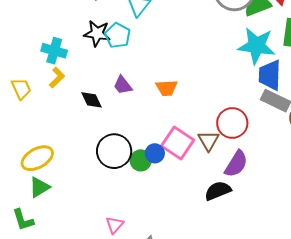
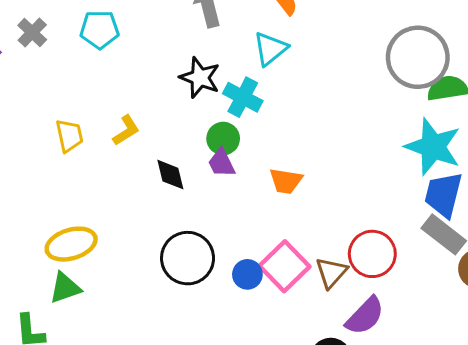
cyan pentagon: (118, 35) -> (99, 29), moved, turned 30
cyan cross: (54, 51) -> (243, 97), moved
green circle: (141, 160) -> (223, 139), moved

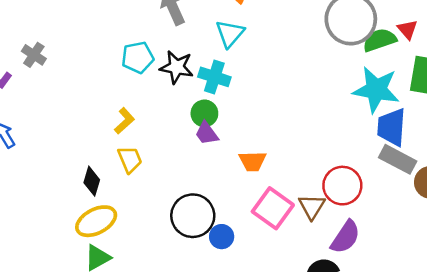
cyan pentagon: (99, 29) -> (138, 57), moved
yellow trapezoid: (69, 136) -> (130, 159), moved
black diamond: (170, 175) -> (92, 181), moved, turned 40
orange trapezoid: (286, 181) -> (253, 161), moved
blue circle: (247, 274) -> (222, 237), moved

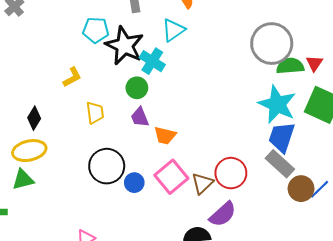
black star: (177, 67) -> (124, 46), size x1.4
purple trapezoid: (207, 133) -> (140, 117), moved
yellow trapezoid: (130, 159) -> (95, 113), moved
blue circle: (222, 237) -> (134, 183), moved

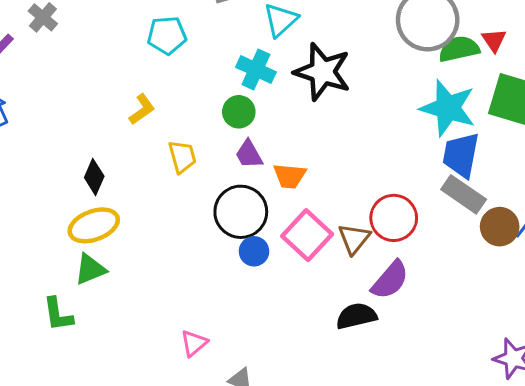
black star: (124, 46) -> (323, 72), moved
black circle: (107, 166) -> (241, 212), moved

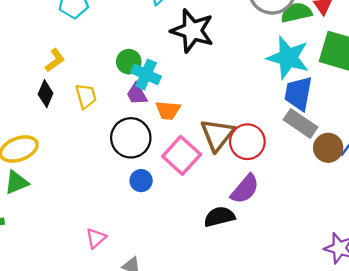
cyan cross: (256, 70) -> (146, 74), moved
black diamond: (94, 177) -> (46, 94), moved
brown triangle: (354, 239) -> (217, 135), moved, size x1.4
blue circle: (254, 251) -> (141, 181), moved

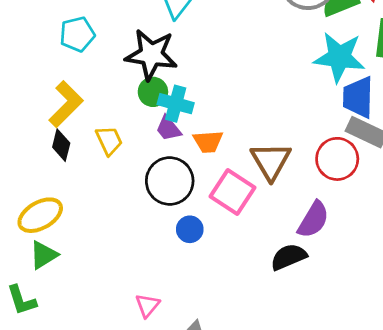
black star: (192, 31) -> (151, 55), moved
yellow L-shape: (55, 60) -> (66, 104), size x1.6
red circle: (247, 142) -> (337, 159), moved

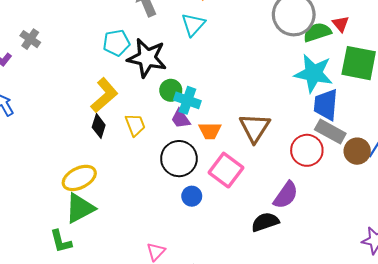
black star: (151, 55) -> (147, 58), moved
brown triangle: (271, 161) -> (255, 128), moved
green triangle: (44, 255) -> (80, 208), size x1.4

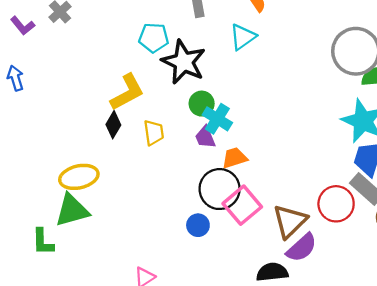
brown triangle: (255, 128) -> (290, 221), moved
orange trapezoid: (210, 131) -> (234, 158), turned 150
black circle: (179, 159) -> (220, 189), moved

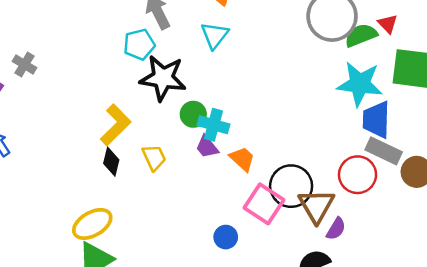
cyan pentagon: (154, 38) -> (139, 44), moved
orange trapezoid: (234, 158) -> (242, 159), turned 76
black circle: (220, 189) -> (291, 186), moved
purple semicircle: (302, 248) -> (336, 229), size x0.7

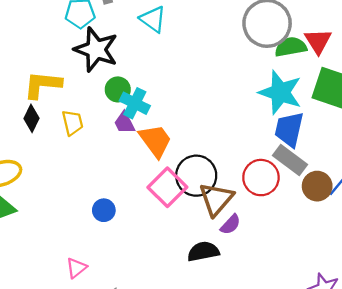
red triangle: (388, 24) -> (318, 41), size x1.4
cyan triangle: (215, 35) -> (153, 19), turned -44
yellow L-shape: (116, 125) -> (43, 85), turned -141
orange trapezoid: (242, 159) -> (155, 141), size x1.4
blue circle: (226, 237) -> (104, 210), moved

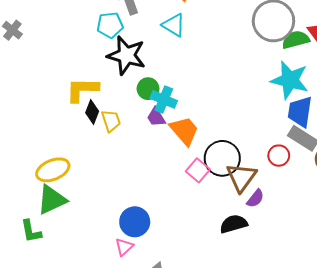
black diamond: (31, 118) -> (92, 112), moved
red circle: (261, 178) -> (279, 156), size x0.7
pink square: (167, 187) -> (198, 170), size x0.7
blue circle: (104, 210) -> (135, 222), moved, size x1.5

